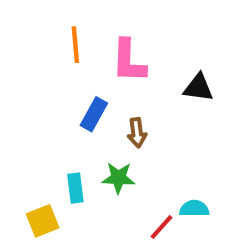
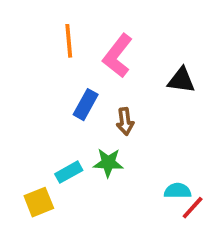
pink L-shape: (129, 61) -> (118, 56), turned 36
cyan rectangle: (75, 188) -> (69, 172), turned 68
red line: (161, 227) -> (193, 208), moved

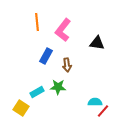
yellow square: (39, 202) -> (21, 108), turned -35

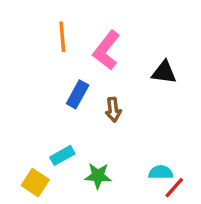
green star: (58, 87) -> (98, 176), moved

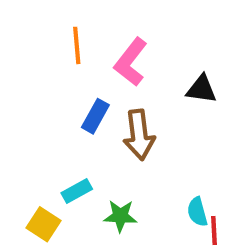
brown arrow: (113, 110) -> (139, 135), size x1.6
cyan semicircle: (161, 172) -> (197, 212), turned -105
red line: (174, 188) -> (214, 231), turned -45

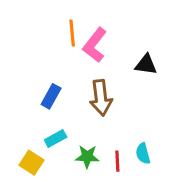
orange line: (77, 45) -> (72, 33), moved
blue rectangle: (95, 116) -> (51, 96), moved
red line: (214, 231) -> (117, 161), moved

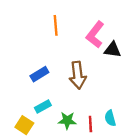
pink L-shape: (95, 45) -> (95, 35), moved
blue rectangle: (51, 96) -> (39, 74), turned 30

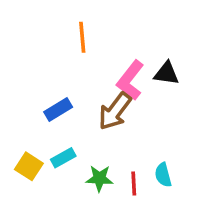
pink L-shape: (95, 35) -> (130, 80), moved
brown arrow: (78, 75) -> (115, 111), turned 44
yellow square: (24, 125) -> (29, 166), moved

